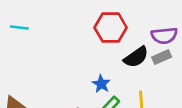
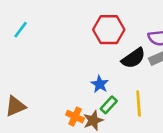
cyan line: (19, 28) -> (21, 30), turned -60

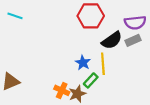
cyan line: (21, 30) -> (15, 16), turned 72
yellow line: (139, 104) -> (103, 64), moved

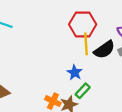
yellow line: (103, 64) -> (86, 44), moved

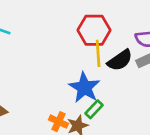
blue star: (75, 72) -> (84, 88), size x1.6

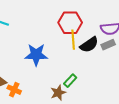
blue star: (84, 88) -> (36, 55), moved, turned -30
orange cross: (59, 122) -> (14, 90), moved

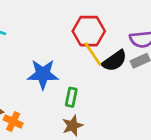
yellow line: (73, 40) -> (93, 54), turned -30
green rectangle: (70, 81) -> (71, 97), moved, turned -32

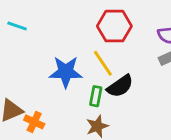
yellow line: (93, 54) -> (103, 63), moved
black semicircle: (114, 61) -> (120, 86), moved

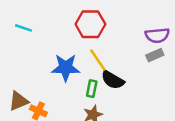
red hexagon: (114, 26) -> (90, 24), moved
black semicircle: (120, 86) -> (113, 80), turned 65

